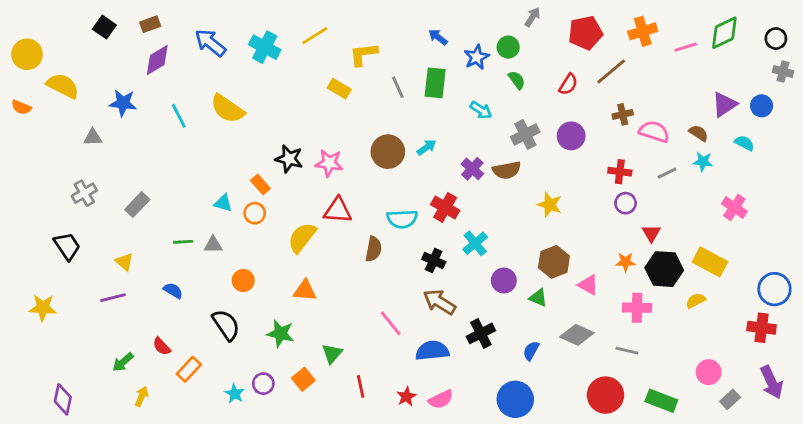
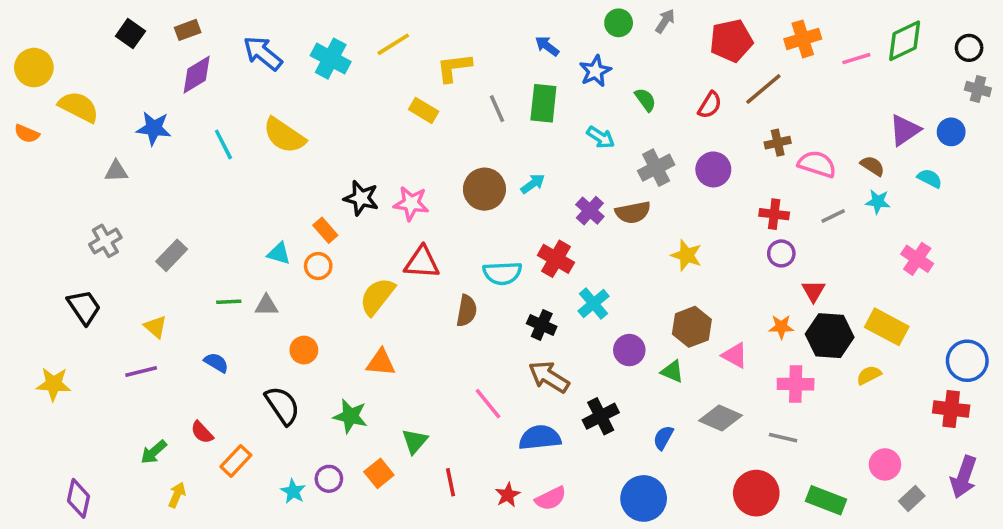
green circle: (508, 47) -> (619, 23), moved
purple arrow: (772, 382) -> (964, 477), turned 44

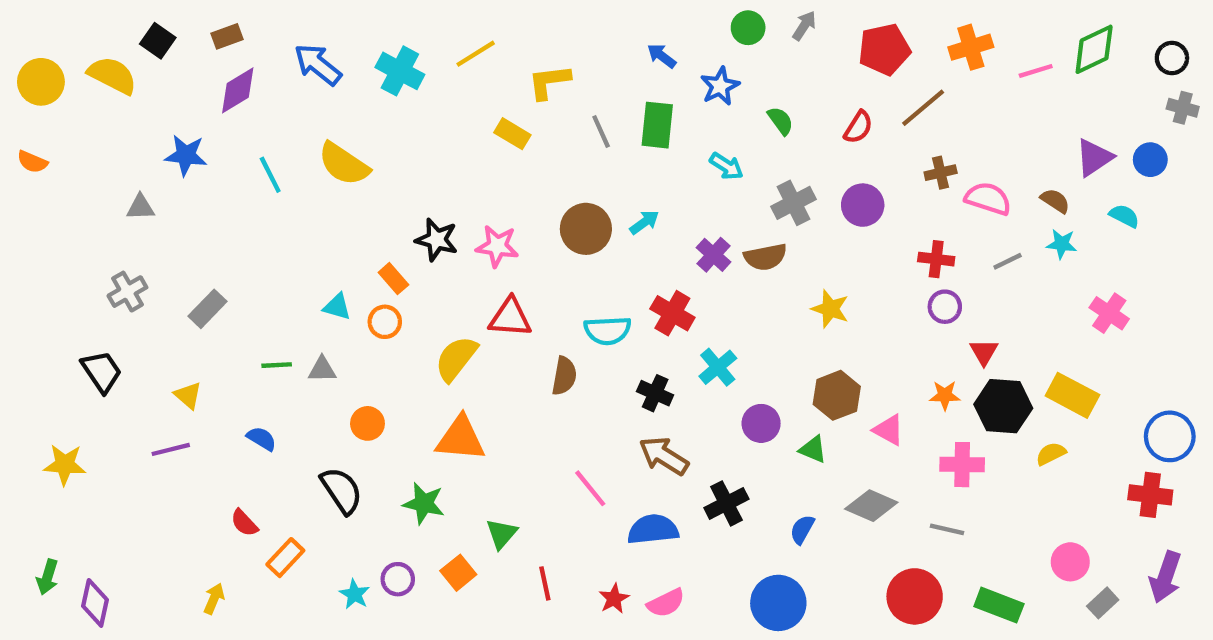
yellow semicircle: (79, 107) -> (112, 75), moved
orange triangle: (381, 363) -> (460, 439), size x1.4
green arrow: (154, 452) -> (47, 577), moved, turned -32

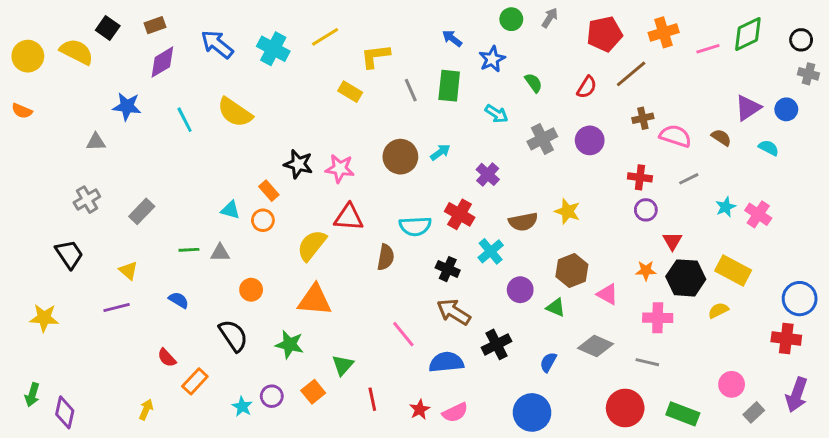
cyan star: (1062, 244) -> (726, 207), moved, turned -30
brown semicircle: (765, 257) -> (523, 222), moved

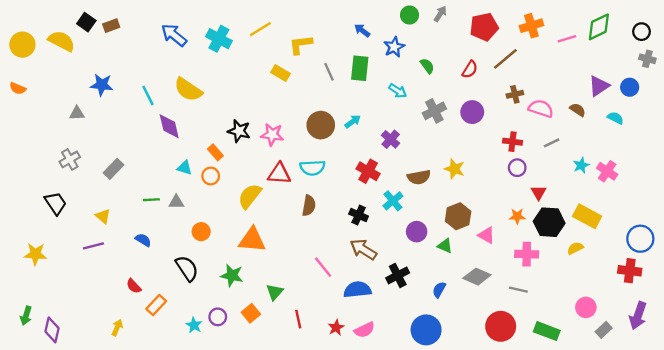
brown rectangle: (155, 25) -> (111, 26), moved
purple diamond: (162, 62) -> (169, 126), moved, turned -72
cyan semicircle: (415, 226) -> (312, 168), moved

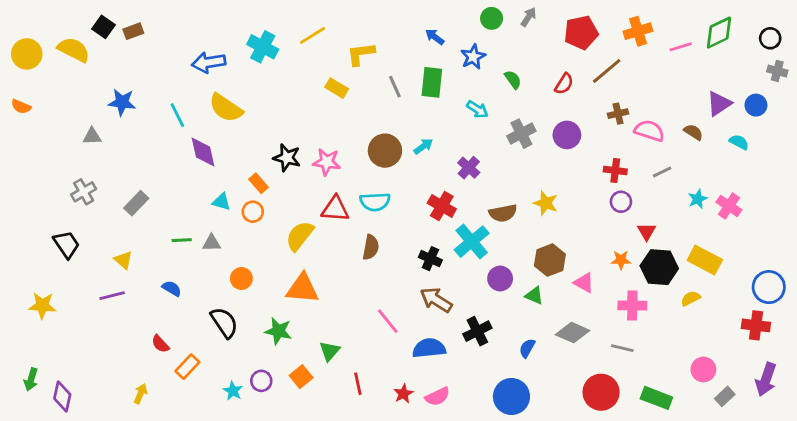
blue arrow: (174, 35) -> (209, 62), moved, turned -48
cyan cross: (393, 201) -> (472, 242), size x1.4

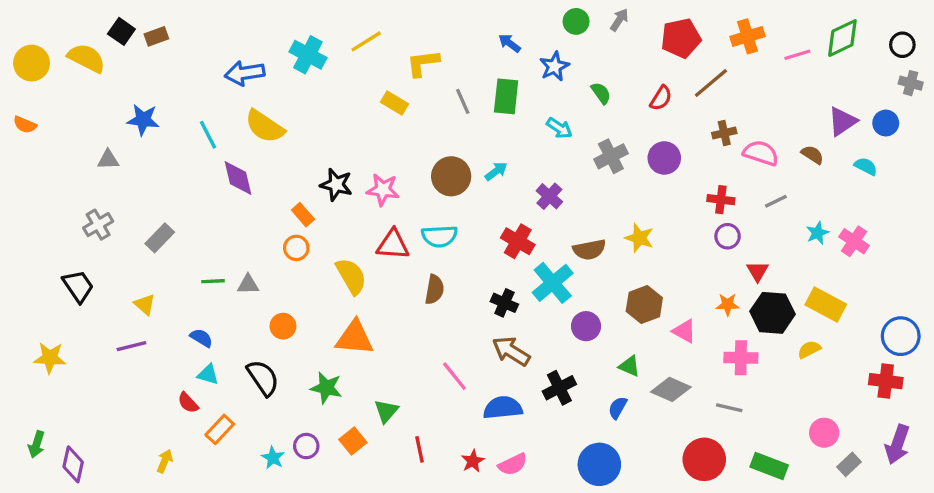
cyan triangle: (221, 202) -> (208, 374), moved
yellow semicircle: (300, 236) -> (351, 276), turned 112
green triangle: (534, 296) -> (629, 366), moved

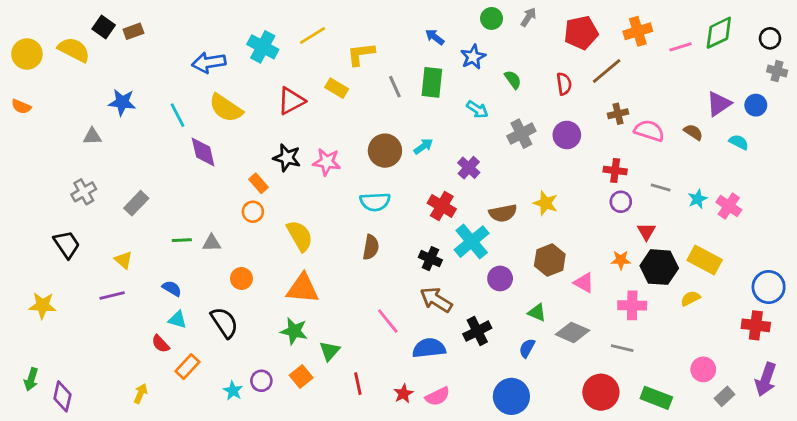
red semicircle: (661, 98) -> (564, 84), turned -40
gray line: (776, 201) -> (661, 188), moved, turned 42
red triangle: (393, 245) -> (291, 101), moved, turned -32
green star: (326, 388) -> (294, 331), moved

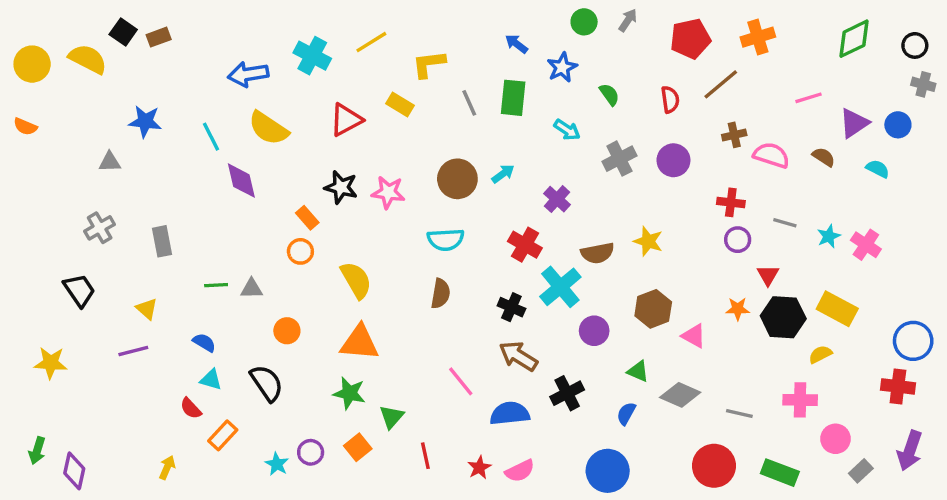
pink line: (680, 47) -> (808, 98), moved
gray rectangle: (136, 203) -> (162, 241), turned -55
pink cross: (632, 305) -> (800, 400), moved

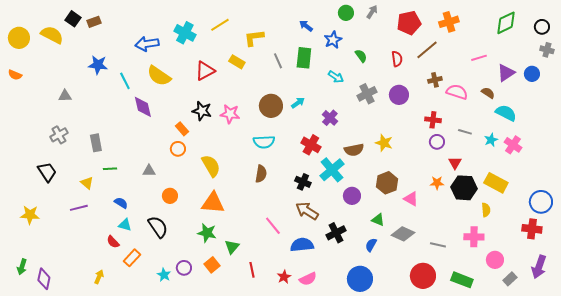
blue star: (145, 121) -> (98, 65), moved
cyan semicircle: (878, 169) -> (506, 113), moved, size x1.5
green line: (216, 285) -> (110, 169), moved
yellow semicircle: (820, 354) -> (486, 210), turned 112

